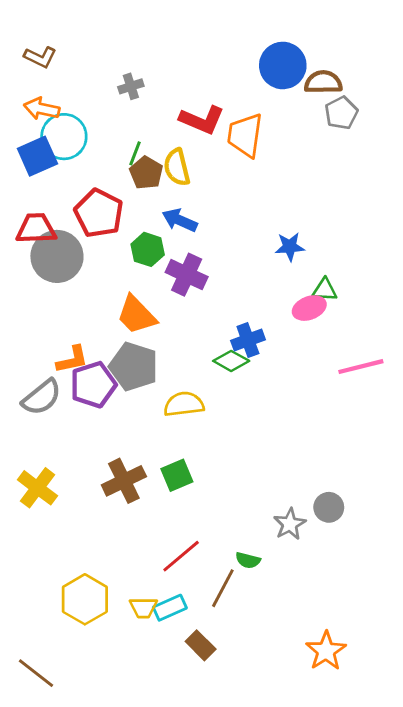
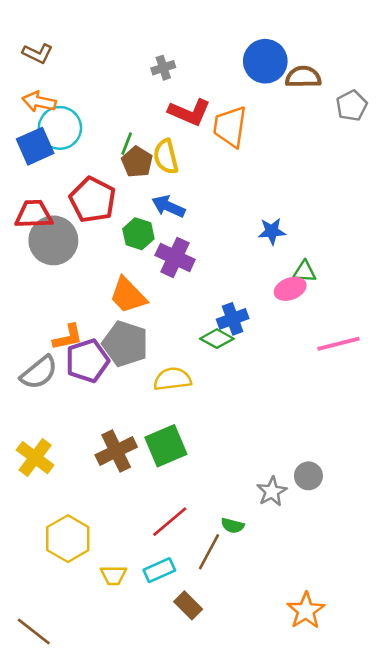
gray cross: (131, 86) -> (163, 68), moved
gray pentagon: (341, 113) -> (352, 106), moved
green square: (177, 475) -> (166, 446), size x1.4
yellow hexagon: (85, 599) -> (68, 539), moved
yellow trapezoid: (143, 608) -> (114, 575), moved

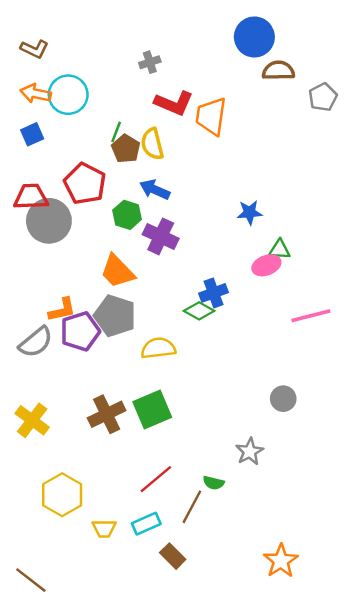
blue circle: (265, 61) -> (254, 37), moved
cyan circle: (60, 128) -> (68, 95), moved
blue square: (35, 146) -> (32, 134), size x0.7
gray circle: (308, 476) -> (283, 399), moved

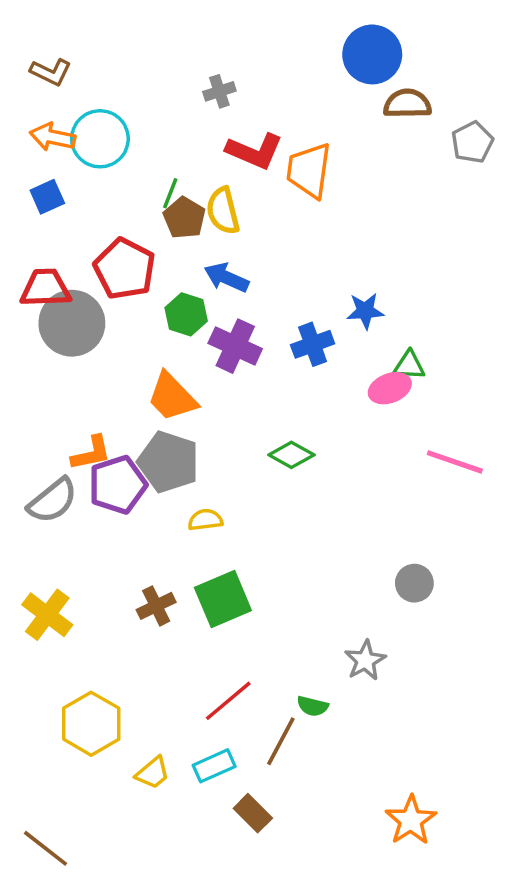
blue cross: (214, 293) -> (313, 344), moved
pink line: (311, 316) -> (455, 462), turned 33
yellow semicircle: (158, 348) -> (205, 520), moved, size x0.7
brown cross: (107, 414) -> (156, 606), size x0.7
yellow trapezoid: (104, 528) -> (153, 773), turned -40

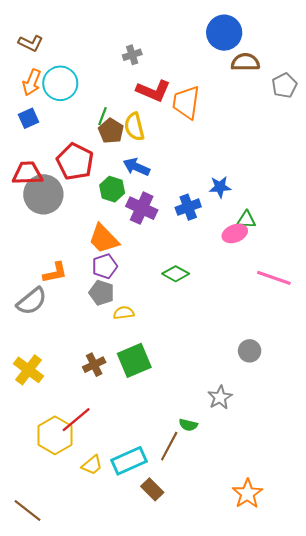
orange arrow: (53, 137) -> (32, 82), turned -80
gray pentagon: (168, 462) -> (102, 293), moved, size x0.7
purple pentagon: (118, 485) -> (105, 266), moved, size x0.7
red line: (228, 701) -> (76, 420), moved
cyan rectangle: (214, 766) -> (129, 461), size x1.4

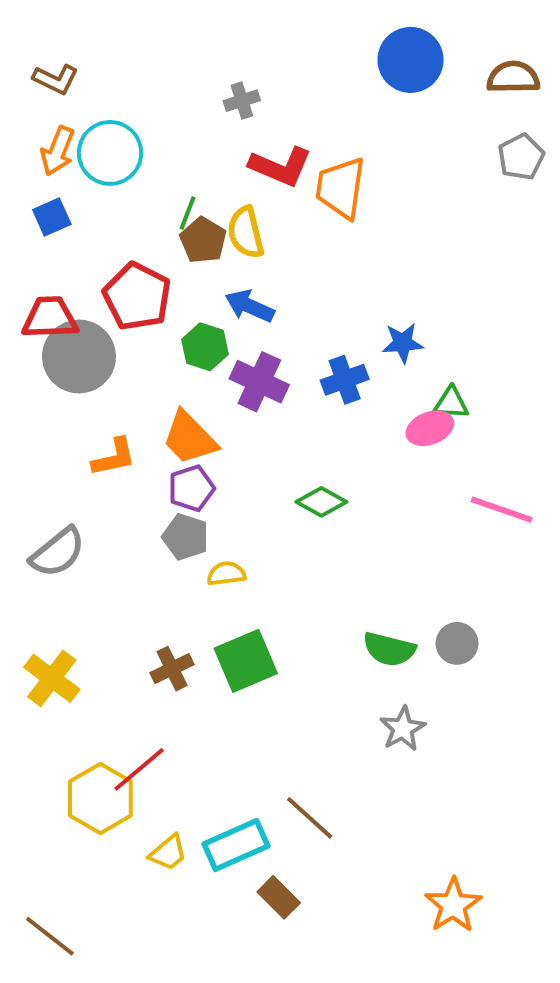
brown semicircle: (245, 62) -> (513, 77), moved
orange L-shape: (55, 273) -> (114, 457), moved
green semicircle: (188, 425) -> (389, 649), moved, size x1.5
brown line: (169, 446) -> (310, 818), turned -76

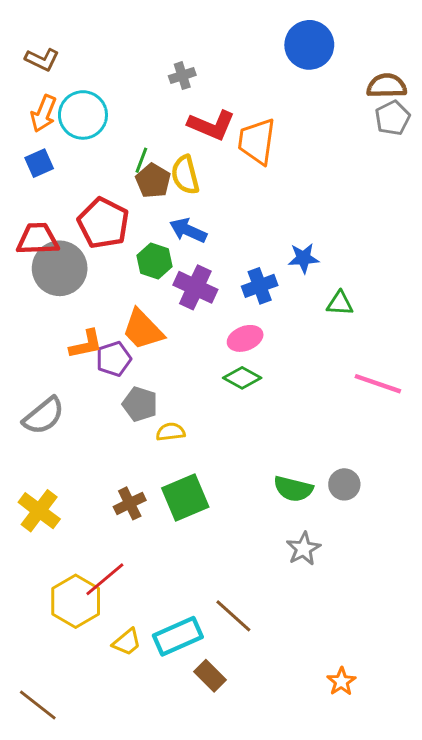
brown semicircle: (513, 77) -> (387, 86), moved
pink ellipse: (430, 428) -> (245, 338), moved
purple pentagon: (191, 488) -> (114, 359), moved
orange star: (453, 905) -> (341, 682), size x0.7

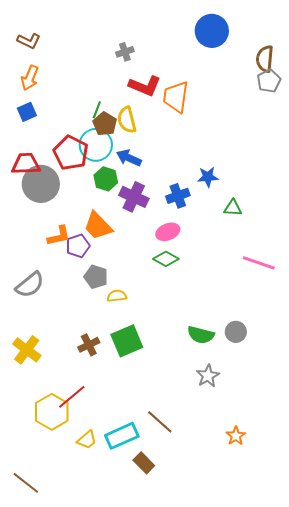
brown semicircle: (387, 86) -> (265, 59), turned -84
cyan circle: (83, 115) -> (96, 145), moved
orange star: (341, 682) -> (236, 436), moved

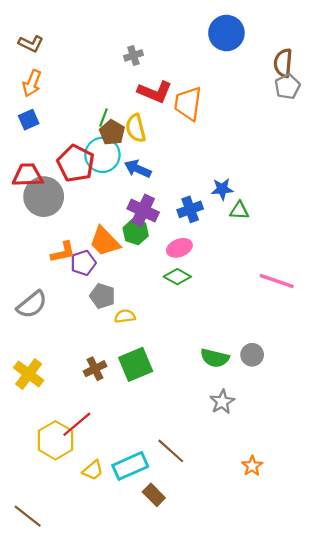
green hexagon: (106, 179) -> (136, 232), moved
green triangle: (233, 208) -> (239, 210), moved

